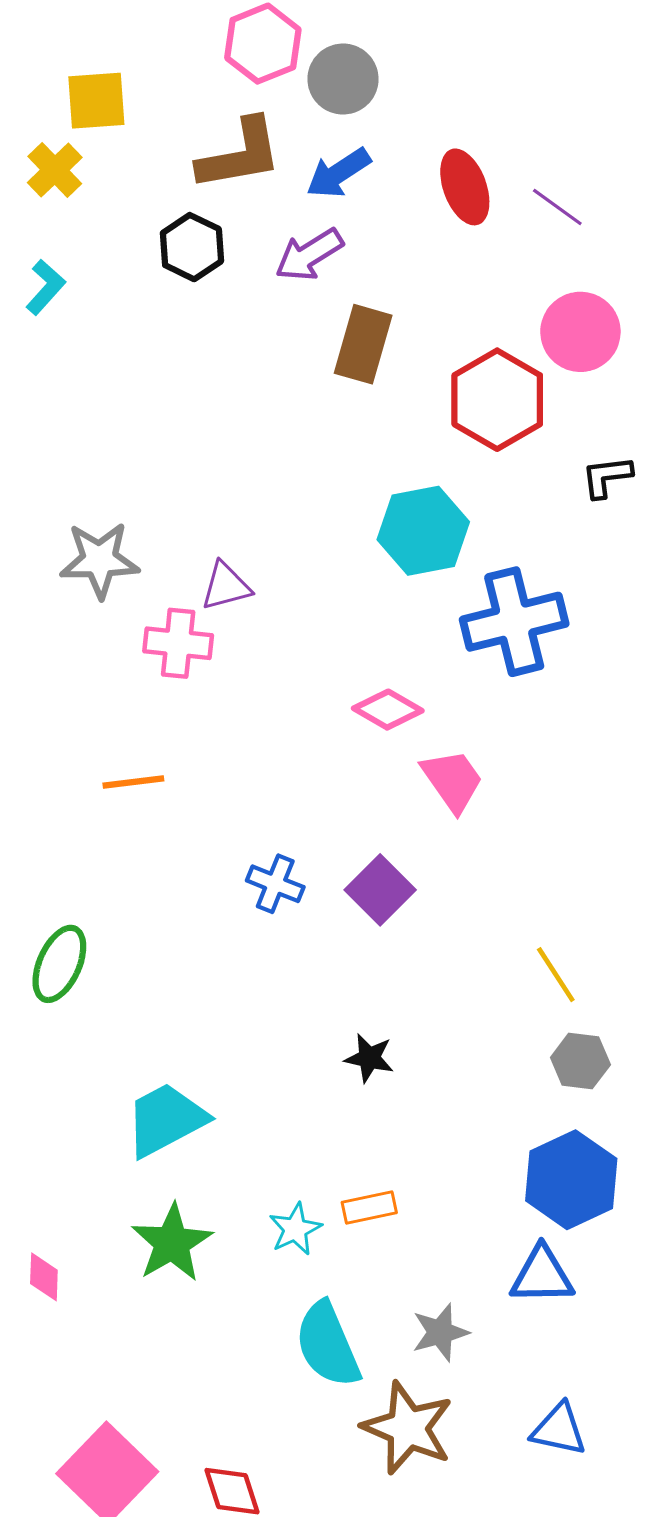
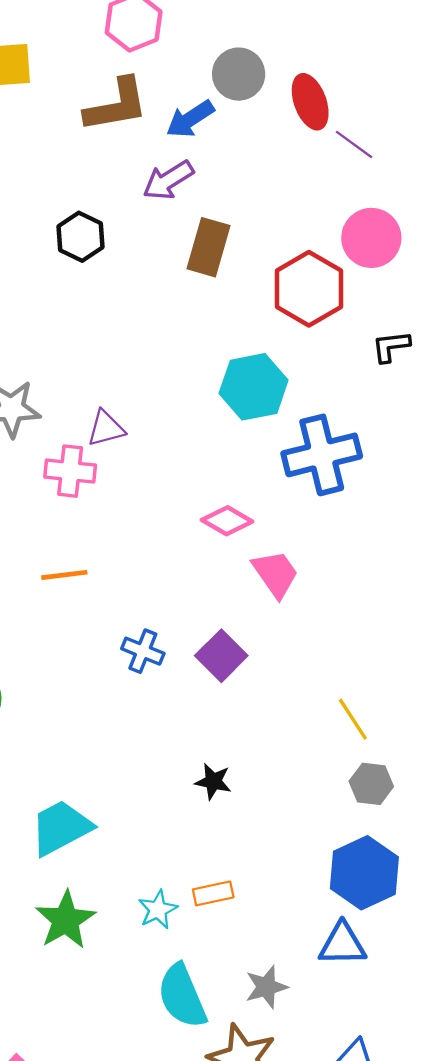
gray circle: (343, 79) -> (239, 74), moved
red ellipse: (465, 187) -> (310, 102), moved
black hexagon: (192, 247) -> (80, 237), moved
orange line: (133, 782) -> (64, 575), moved

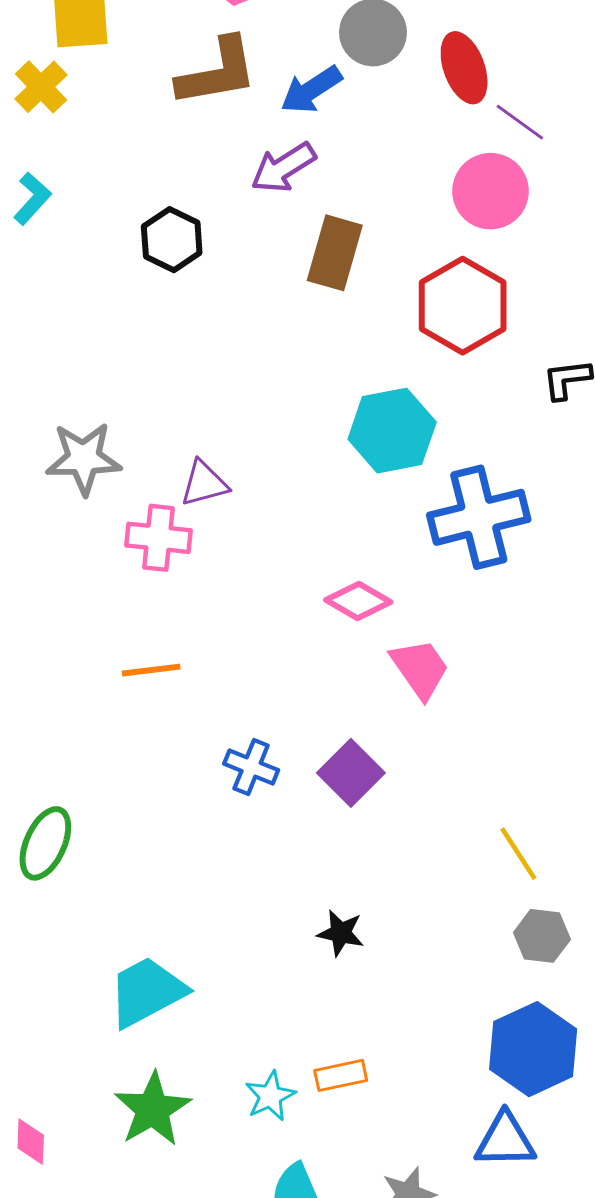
pink circle: (371, 238) -> (490, 191), moved

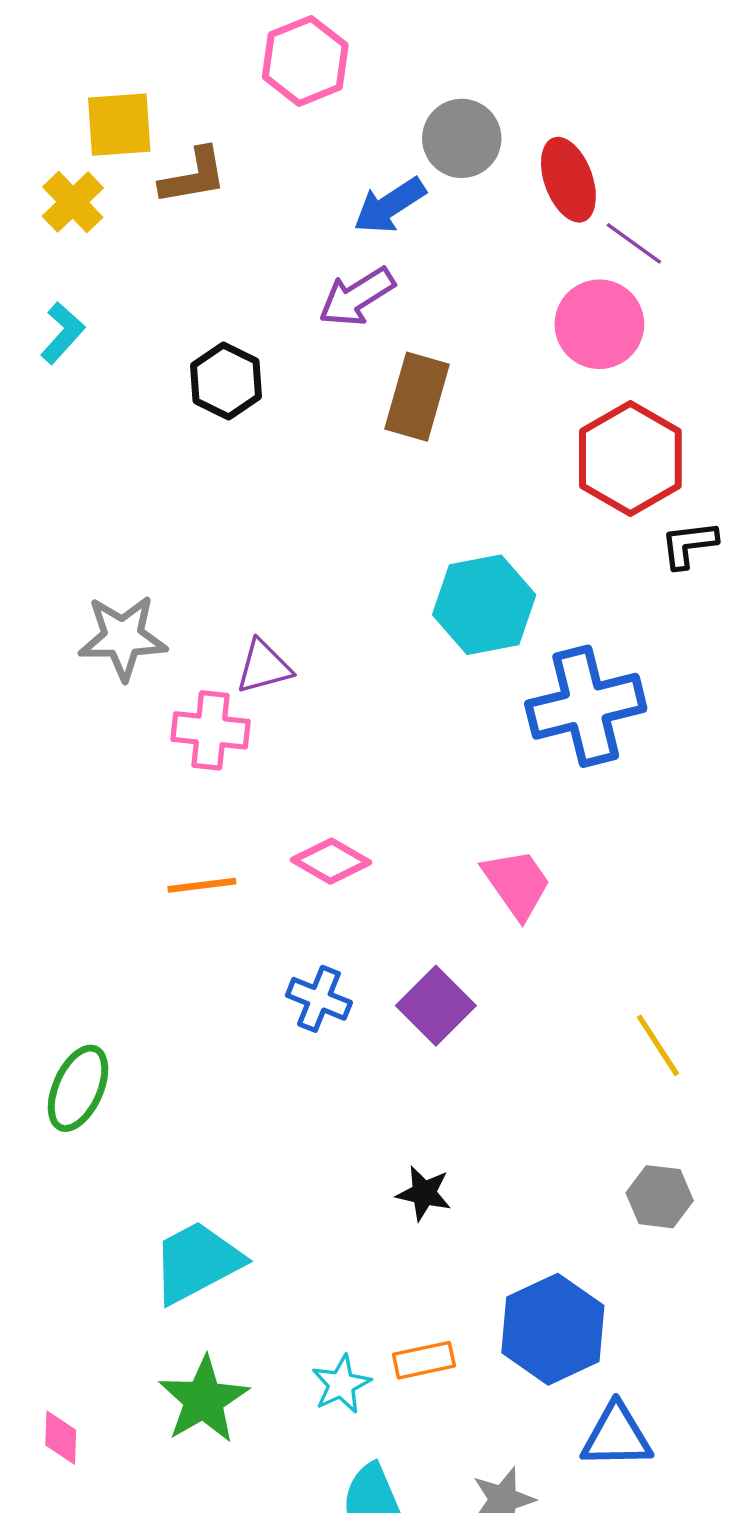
brown L-shape: (217, 72) -> (193, 176), moved, size x0.7
red hexagon: (463, 306) -> (630, 458), moved
pink diamond: (358, 601) -> (331, 861), moved
yellow line: (518, 854) -> (658, 1045), moved
blue hexagon: (533, 1049) -> (553, 1329), moved

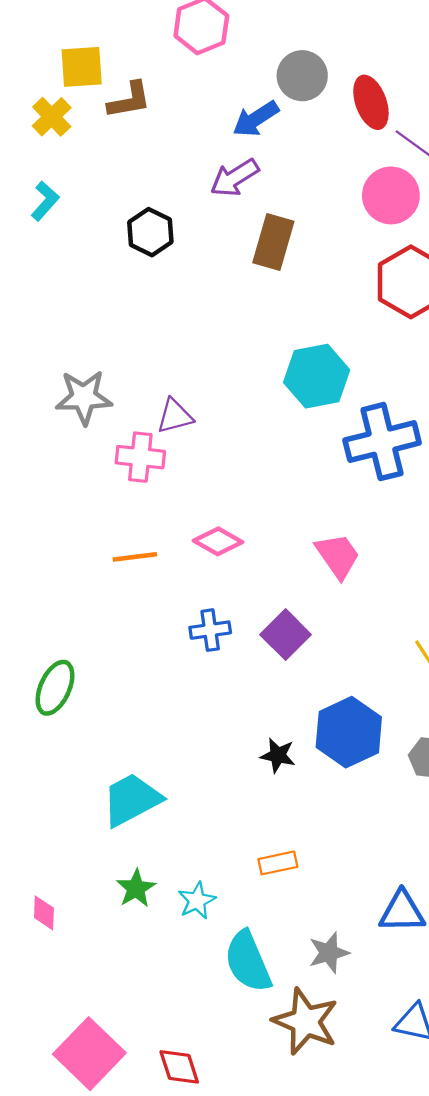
blue cross: (319, 999) -> (210, 630), turned -30
blue hexagon: (553, 1329) -> (349, 732), moved
cyan star: (341, 1384) -> (197, 901), moved
green star: (204, 1400) -> (136, 888), size x0.7

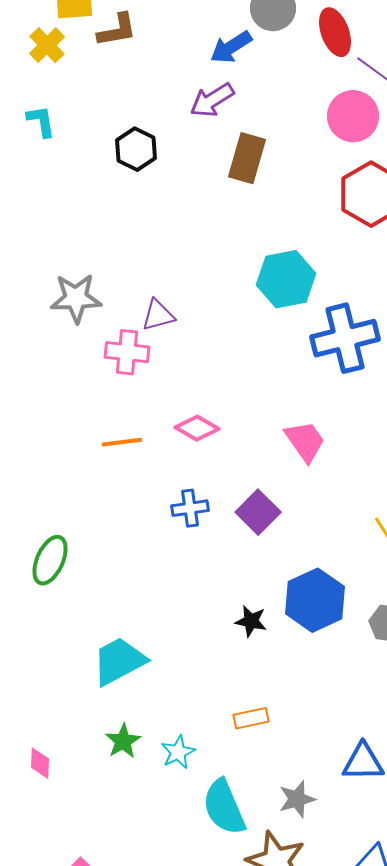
cyan L-shape: (45, 201) -> (41, 121), turned -51

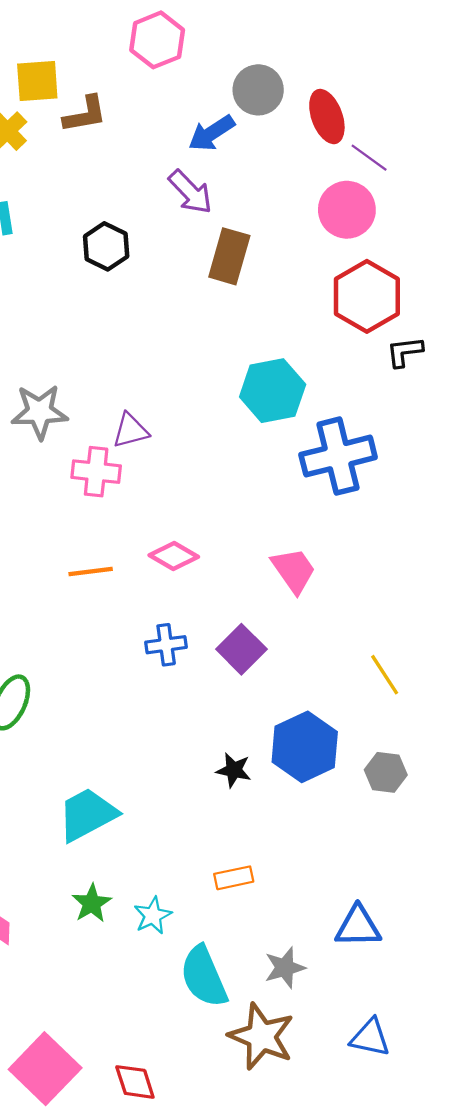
purple arrow: (212, 100) -> (190, 192), turned -102

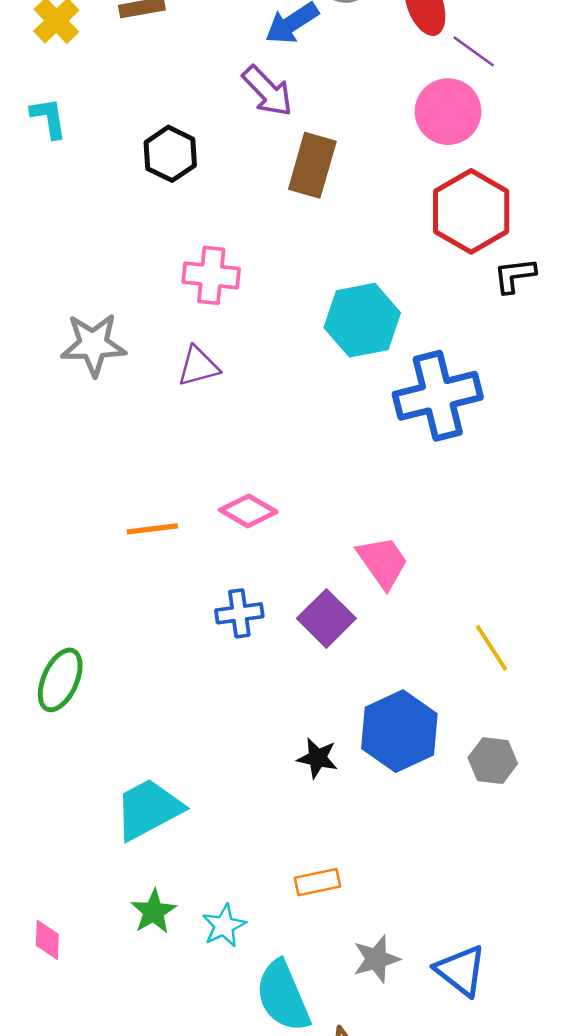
pink cross: (96, 472) -> (211, 275), moved
pink trapezoid: (294, 570) -> (383, 562), moved
blue triangle: (358, 927) -> (461, 971), moved, turned 39
gray star: (285, 968) -> (376, 959), moved

